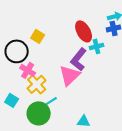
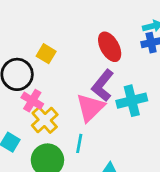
cyan cross: (97, 46) -> (132, 101), moved, size x1.5
cyan line: (51, 101) -> (79, 143), moved, turned -48

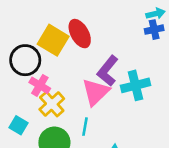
red ellipse: (110, 47) -> (80, 34), moved
yellow square: (46, 54) -> (53, 40), size x1.6

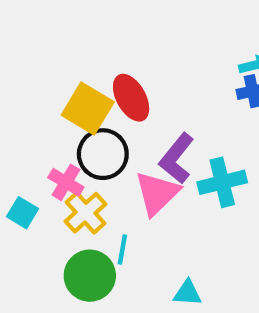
black circle: (25, 60) -> (103, 154), moved
cyan square: (19, 125) -> (23, 213), moved
cyan line: (85, 127) -> (122, 250), moved

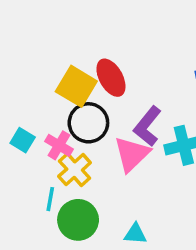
cyan square: (23, 213) -> (23, 140), moved
cyan line: (122, 250) -> (50, 199), moved
cyan triangle: (187, 293) -> (135, 234), moved

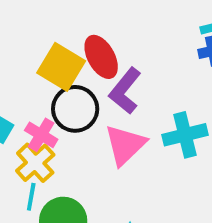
purple L-shape: (147, 126) -> (125, 91), moved
yellow cross: (75, 170) -> (35, 163), moved

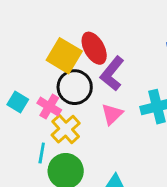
pink triangle: (125, 145) -> (112, 114), size x0.7
yellow cross: (35, 163) -> (66, 129), moved

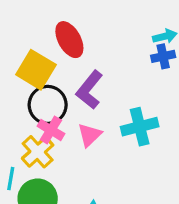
red ellipse: (94, 48) -> (69, 40), moved
pink cross: (49, 107) -> (51, 130), moved

